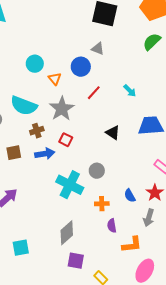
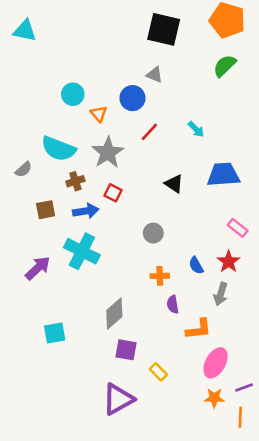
cyan cross: (70, 185) -> (82, 251), moved

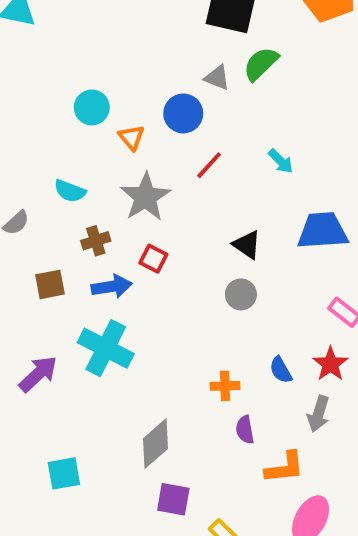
green semicircle: (225, 66) -> (261, 64), moved
cyan semicircle: (59, 149) -> (70, 191), size x0.6
gray circle: (153, 233) -> (241, 294), moved

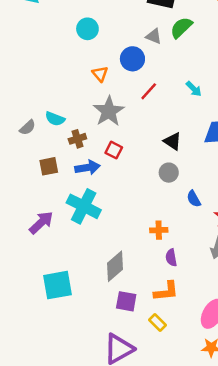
cyan circle: (92, 107) -> (87, 29), moved
cyan semicircle: (70, 191) -> (55, 119), moved
blue semicircle: (281, 370) -> (194, 199), moved
orange L-shape: (285, 467) -> (166, 291), moved
cyan square: (64, 473) -> (57, 285), size x1.4

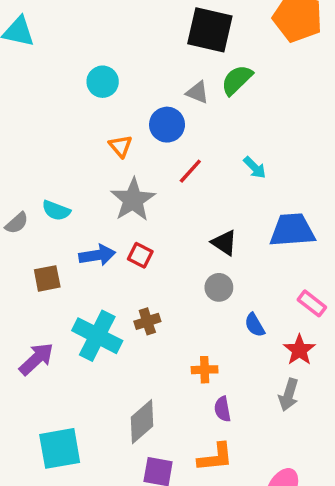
brown cross: (77, 139) -> (147, 321), moved
blue arrow: (87, 168) -> (97, 255), moved

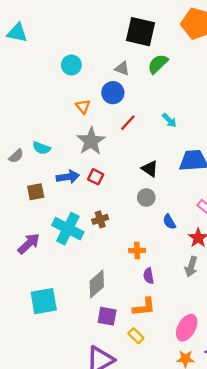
gray triangle: (197, 92) -> (122, 68), moved

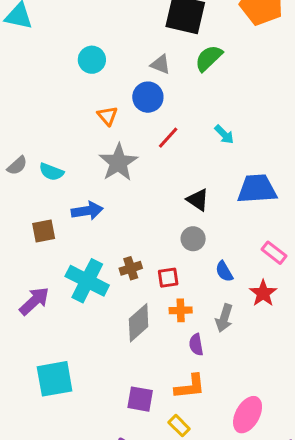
gray semicircle: (16, 156) -> (17, 166), moved
red square: (96, 177) -> (168, 278), moved, turned -35
gray arrow: (191, 267) -> (224, 318), moved
gray diamond: (97, 284) -> (139, 323), moved

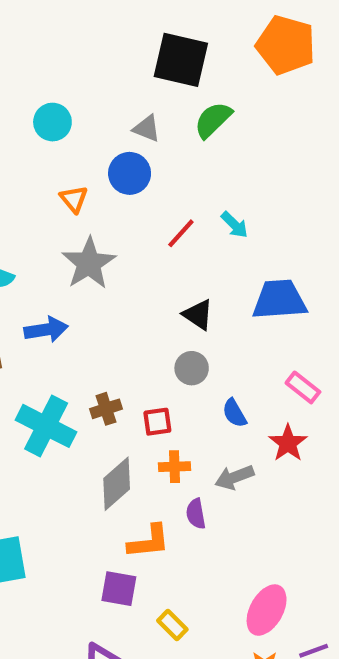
red line: (168, 138) -> (181, 233), moved
gray arrow: (224, 318) -> (234, 477), turned 52
orange L-shape: (190, 387) -> (149, 542), moved

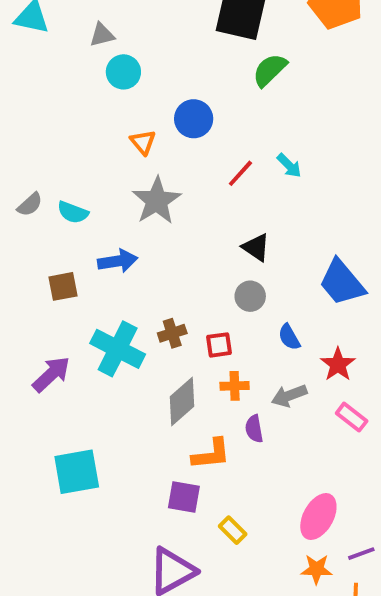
gray triangle: (147, 128) -> (102, 35), moved, turned -36
blue trapezoid: (279, 300) -> (342, 283), moved, turned -126
pink rectangle: (303, 387) -> (352, 417), moved

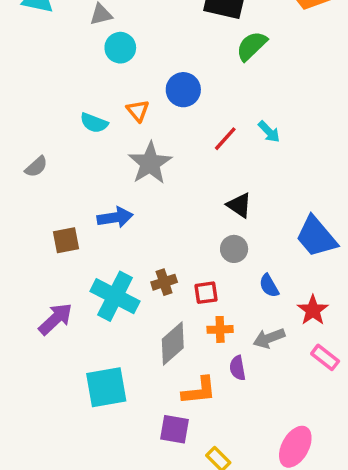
cyan semicircle: (73, 212) -> (94, 123), moved
cyan square: (77, 472) -> (106, 387), moved

